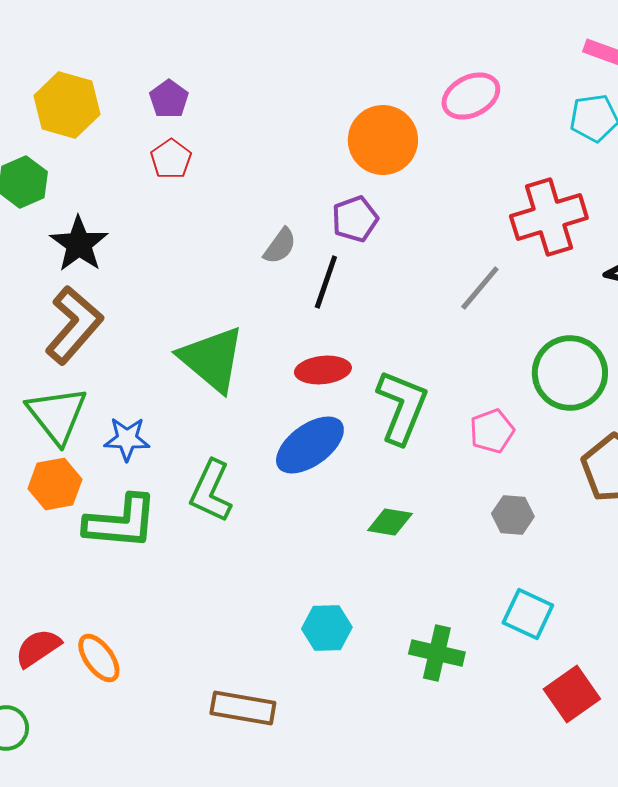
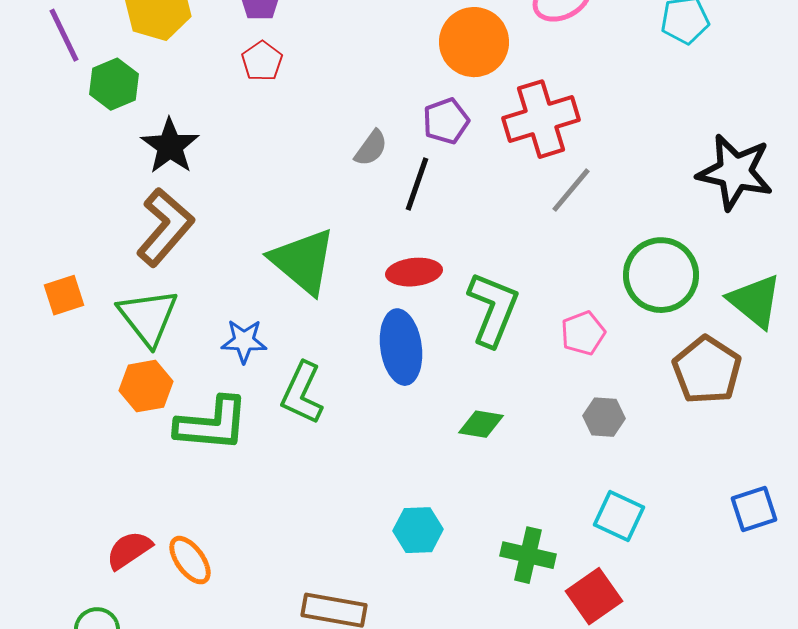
red cross: (549, 217) -> (541, 119), moved
blue star: (127, 439) -> (244, 341), moved
blue ellipse: (310, 445) -> (401, 347), turned -62
red square: (572, 694) -> (594, 596), moved

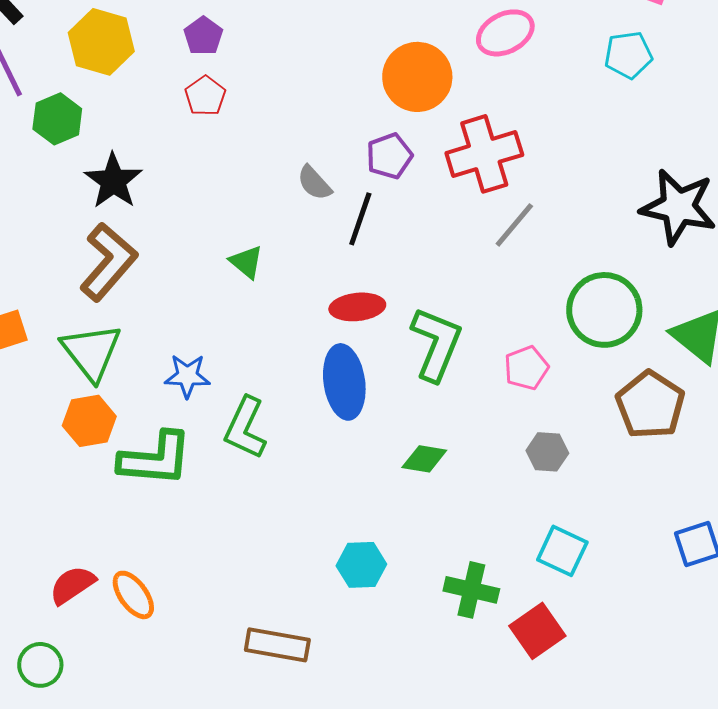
gray semicircle: (371, 148) -> (314, 183), turned 102
green triangle: (303, 261) -> (246, 262), moved, size x0.5

